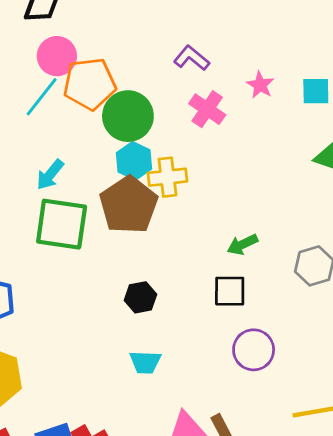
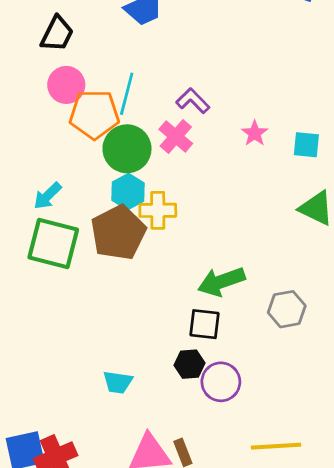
cyan line: (42, 97) -> (127, 94), moved, turned -30
pink cross: (207, 109) -> (176, 136), moved
green arrow: (242, 245) -> (221, 282), size x1.6
black hexagon: (140, 297) -> (190, 364), moved

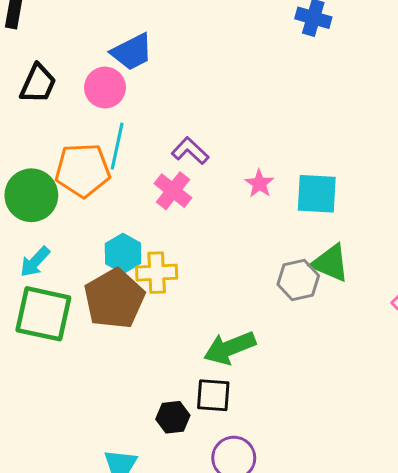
pink circle: (66, 85) -> (105, 88), moved
cyan square: (306, 145) -> (317, 194), size x1.4
green circle: (127, 149) -> (31, 195), moved
gray hexagon: (287, 309) -> (298, 280), moved
black hexagon: (190, 364) -> (173, 417), moved

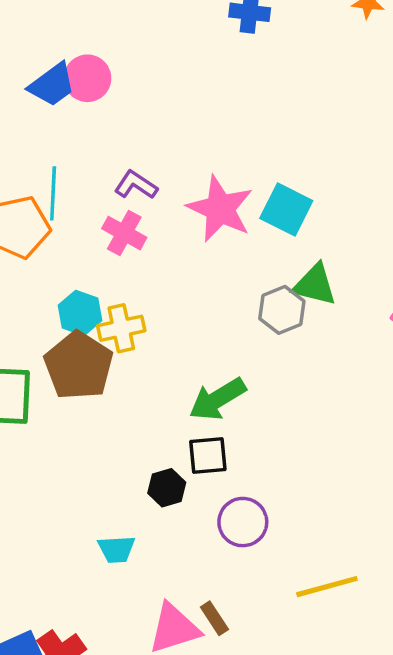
pink circle: (105, 88) -> (87, 78), moved
pink star: (259, 184) -> (220, 209), size x2.0
cyan square: (317, 194) -> (286, 210), turned 33

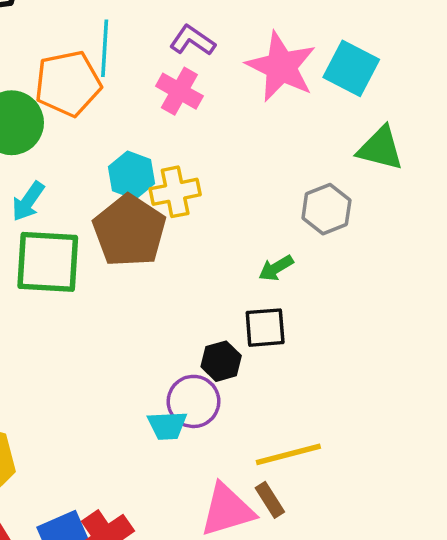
gray hexagon: (282, 310) -> (326, 209), moved
green arrow: (218, 399) -> (276, 268), size x0.6
purple circle: (243, 522) -> (194, 401), moved
yellow line: (327, 587) -> (288, 454), moved

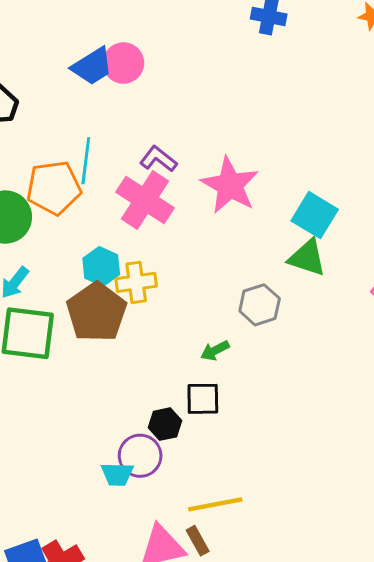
cyan square: (351, 68) -> (315, 215), moved
pink cross: (179, 91) -> (145, 200), size x1.5

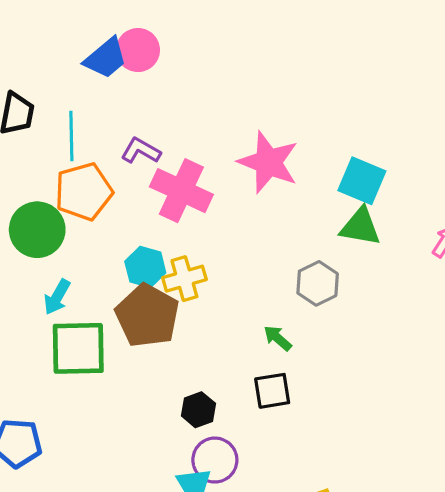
purple L-shape: (158, 159) -> (141, 151), moved
cyan line: (86, 161) -> (71, 136), moved
green arrow: (215, 350) -> (278, 338), turned 76
black hexagon: (165, 424) -> (198, 410), moved

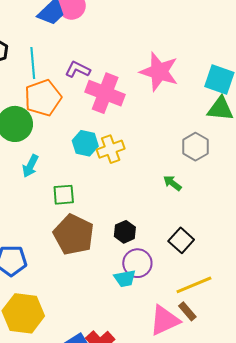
brown pentagon: (147, 316) -> (74, 235), moved
green square: (78, 348) -> (64, 195), moved, size x0.6
black square: (272, 391) -> (181, 240), moved, turned -35

